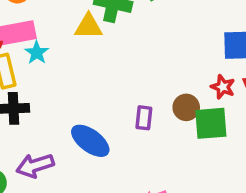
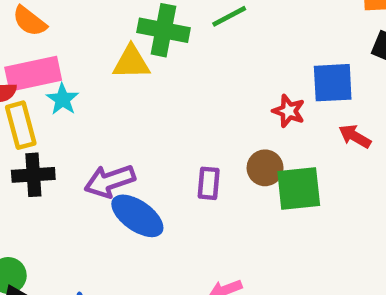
red star: (223, 87) -> (289, 111), moved
purple arrow: (35, 166) -> (110, 181), moved

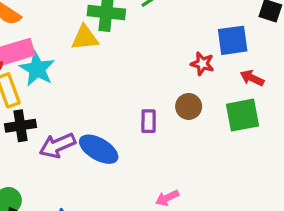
cyan star: (63, 99) -> (37, 69), size x1.5
purple arrow: (110, 181) -> (57, 145), moved
green square: (299, 188) -> (242, 115), moved

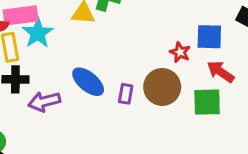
red arrow: (252, 78) -> (221, 72), size x1.4
brown circle: (189, 106) -> (162, 87), size x1.6
blue ellipse: (99, 149) -> (88, 82), moved

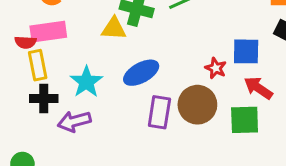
cyan star: (38, 33) -> (86, 82), moved
blue ellipse: (88, 82) -> (141, 73), moved, turned -68
purple rectangle: (126, 94) -> (159, 112), size x1.5

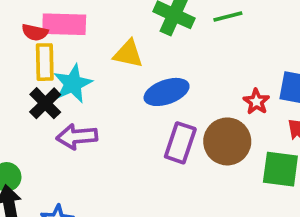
yellow triangle: (114, 29) -> (128, 54), moved
cyan star: (86, 82) -> (73, 84), moved
black cross: (44, 99) -> (45, 103), turned 36

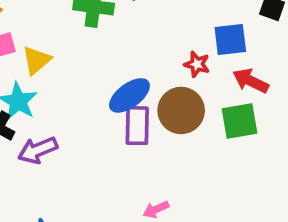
yellow triangle: (128, 54) -> (37, 60), moved, turned -36
blue ellipse: (167, 92) -> (129, 95), moved

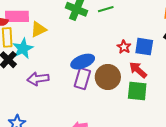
red star: (197, 64) -> (124, 47), moved
red arrow: (251, 81) -> (138, 70), moved
purple arrow: (38, 150) -> (38, 79), moved

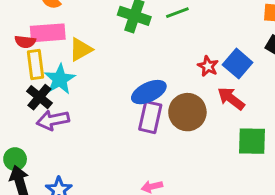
blue square: (144, 47) -> (238, 64), turned 36
purple arrow: (38, 79) -> (53, 120), moved
green square: (137, 91) -> (252, 141), moved

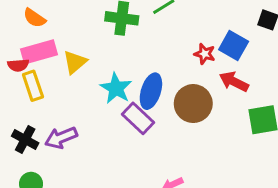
cyan star: (60, 79) -> (116, 88), moved
blue ellipse: (149, 92) -> (151, 91), turned -36
black cross: (39, 97) -> (25, 139), moved
purple rectangle: (150, 117) -> (138, 118), moved, turned -48

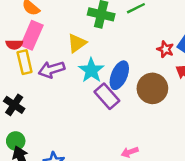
pink rectangle: (39, 52) -> (32, 35), turned -56
yellow triangle: (75, 62) -> (77, 43), moved
purple arrow: (61, 138) -> (51, 69), moved

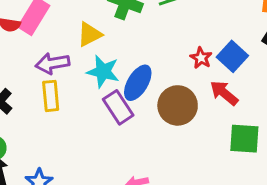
yellow rectangle: (25, 62) -> (51, 96), moved
cyan star: (91, 70) -> (103, 72), turned -30

